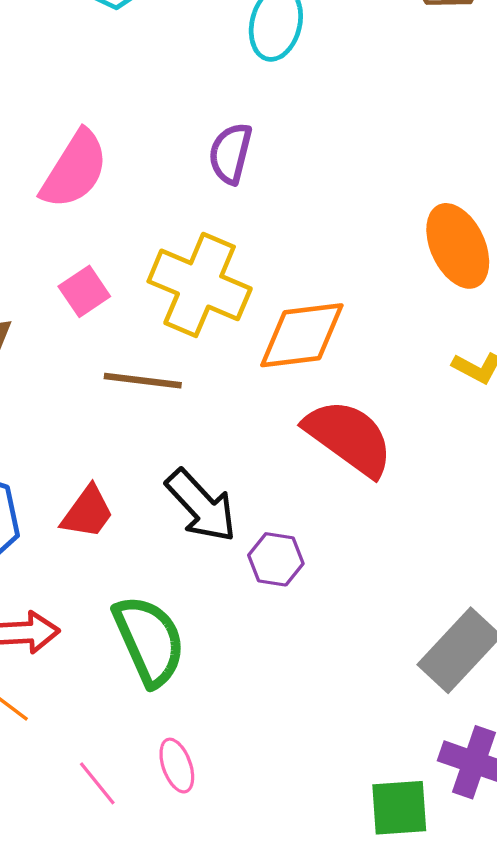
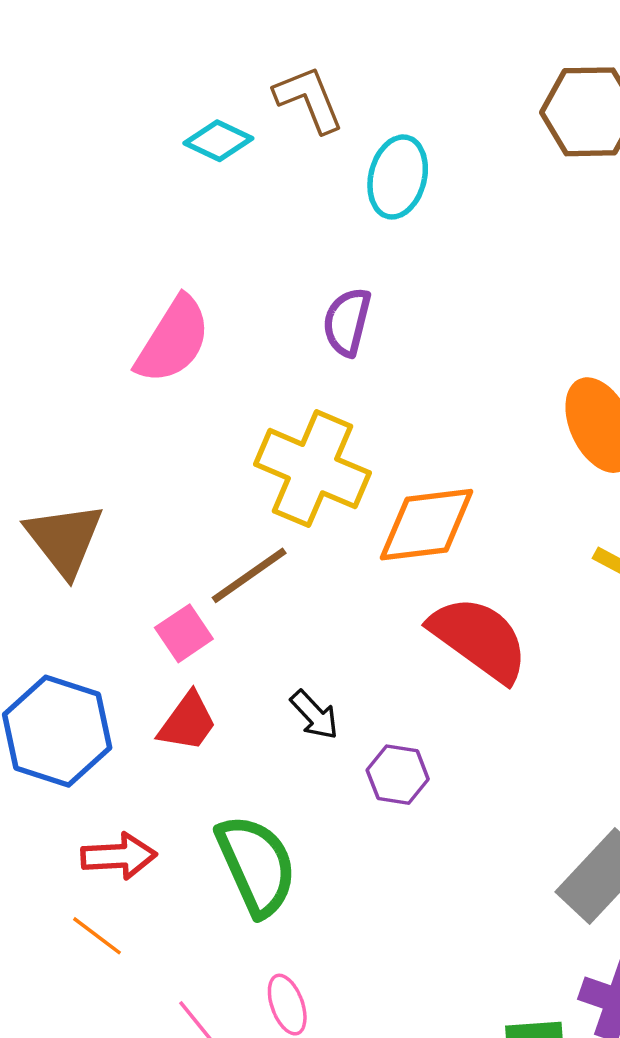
pink square: (84, 291) -> (184, 633), moved
brown line: (143, 381) -> (249, 575), turned -42
black arrow: (201, 506) -> (314, 715), size x0.6

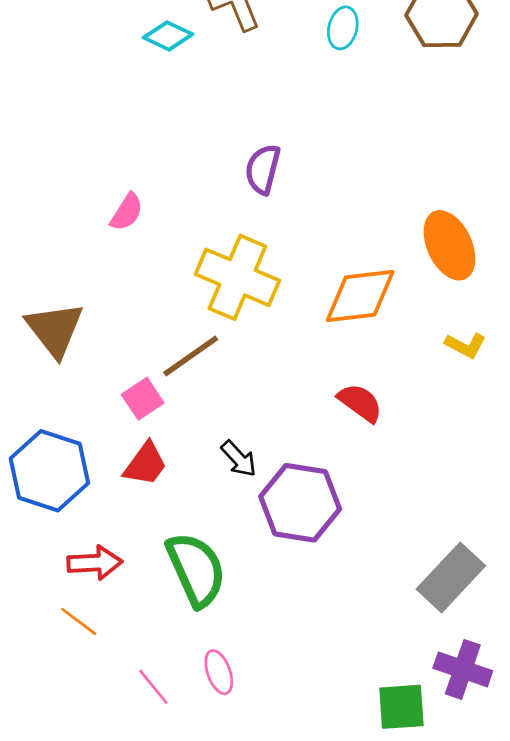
cyan ellipse: (398, 177) -> (343, 28), moved, size x0.7
pink semicircle: (173, 340) -> (127, 212), moved, size x0.6
orange diamond: (427, 525) -> (360, 296), moved
red semicircle: (479, 639) -> (360, 403), size x0.6
purple hexagon: (398, 775) -> (300, 503), size x1.8

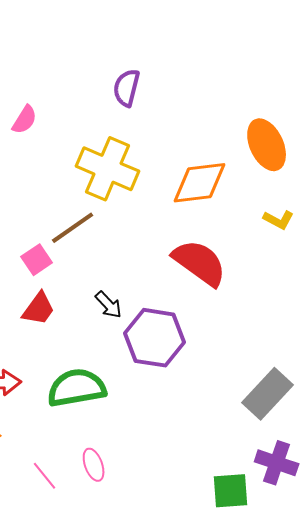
red semicircle: (360, 403) -> (200, 263), size x1.6
green semicircle: (196, 569) -> (77, 388), turned -76

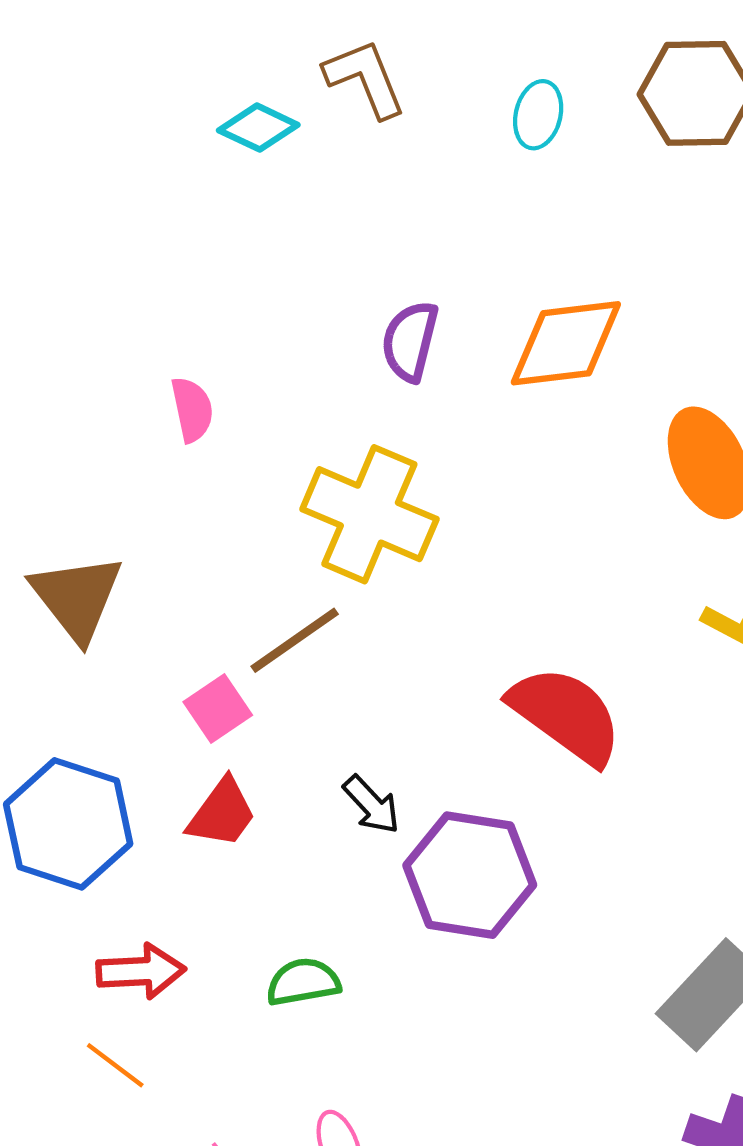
pink semicircle: (25, 120) -> (192, 409), turned -44
orange diamond: (200, 183) -> (566, 343), moved
green semicircle: (77, 388) -> (303, 982), size x0.6

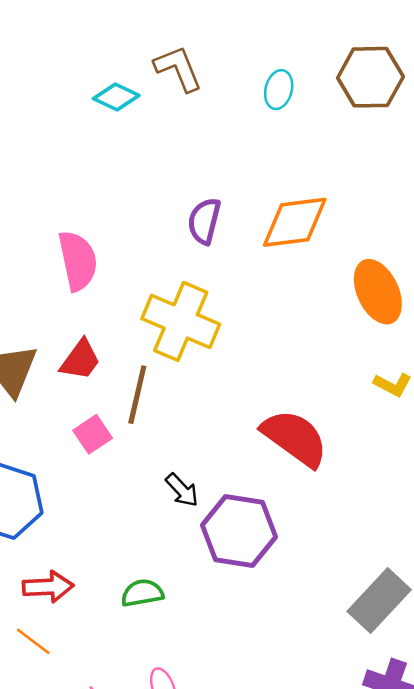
pink semicircle: (192, 409) -> (78, 261), size x1.6
brown line: (295, 640) -> (137, 395), turned -42
red trapezoid: (222, 813) -> (80, 360), moved

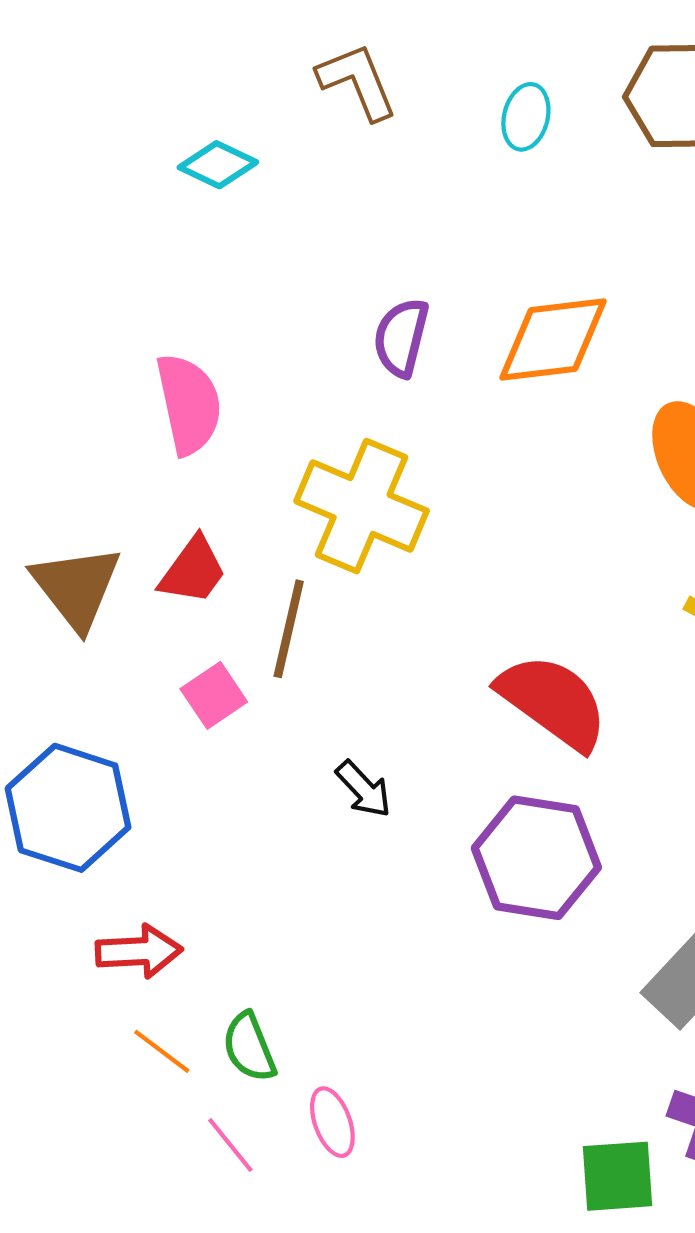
cyan diamond: (116, 97) -> (218, 165), moved
purple hexagon: (239, 531) -> (536, 858), moved
green semicircle: (142, 593) -> (249, 1047), moved, turned -102
orange line: (33, 641) -> (162, 1051), moved

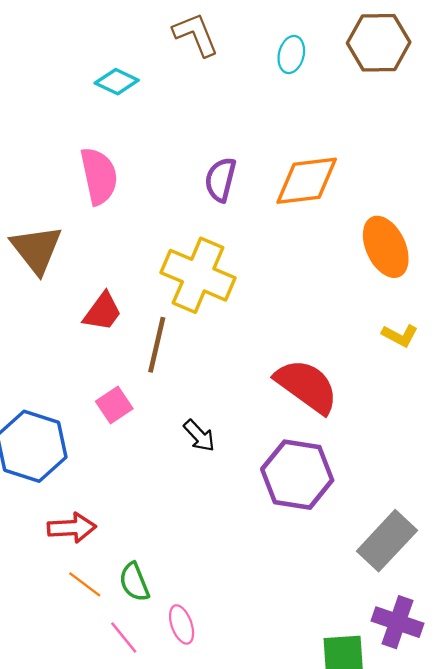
pink semicircle: (189, 404) -> (99, 176), moved
brown triangle: (76, 587) -> (36, 249), moved
pink square: (214, 695) -> (114, 405), moved

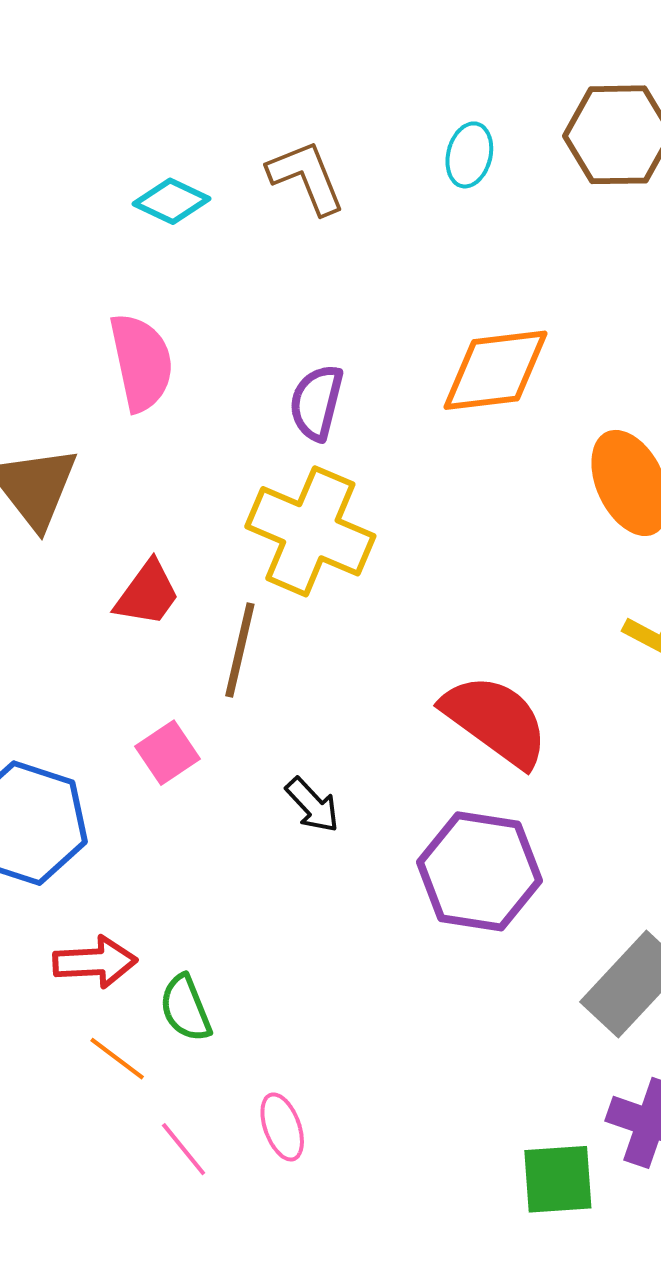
brown L-shape: (196, 34) -> (306, 177), moved
purple semicircle: (220, 180) -> (316, 402), moved
green semicircle: (134, 582) -> (186, 1008), moved

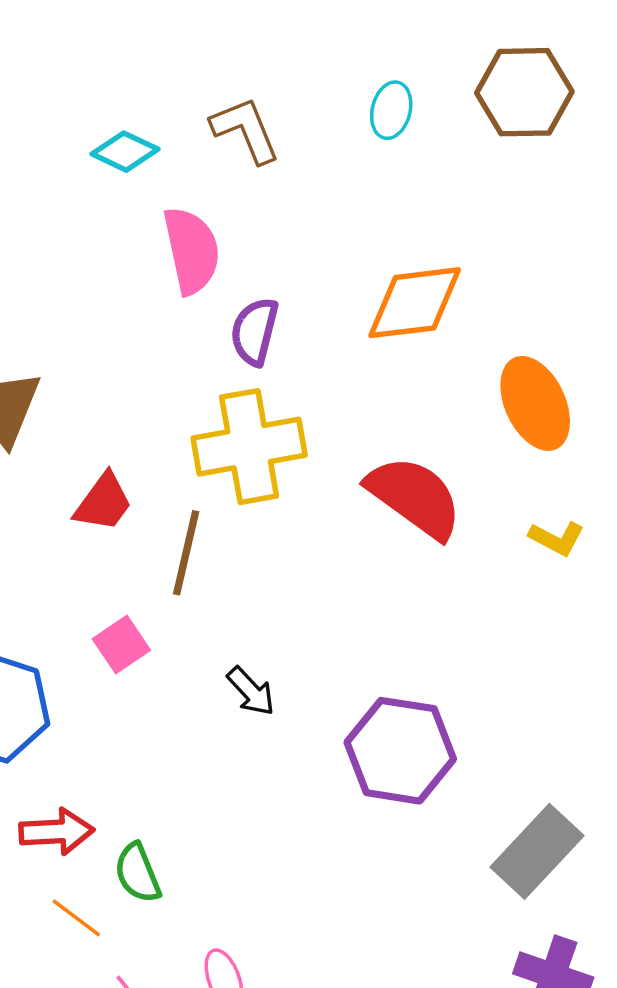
pink semicircle: (141, 362) -> (192, 251), moved
yellow cross: (310, 531) -> (249, 447), turned -33
red semicircle: (495, 720) -> (415, 497), moved

